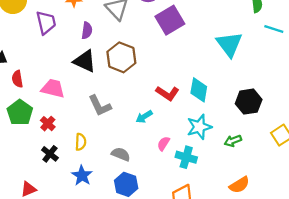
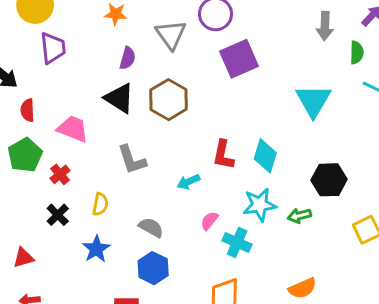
purple trapezoid: (46, 23) -> (53, 48), moved
red L-shape: (167, 93) -> (223, 155), turned 60
green arrow: (233, 141) -> (299, 216), moved

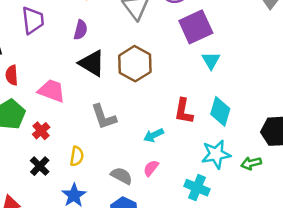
purple semicircle: (128, 58) -> (81, 30), moved
cyan triangle: (313, 101) -> (211, 60), moved, size x0.6
pink semicircle: (209, 221) -> (151, 168), moved

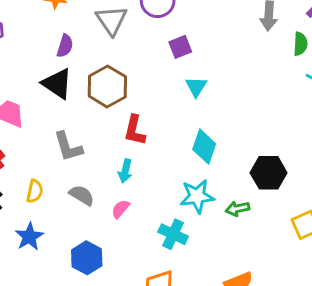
purple square: (196, 27) -> (180, 47), size x0.6
purple semicircle: (81, 30) -> (65, 46), moved
red L-shape: (184, 111) -> (135, 130), moved
cyan arrow: (154, 135) -> (125, 171), turned -54
gray semicircle: (122, 176) -> (82, 195), moved

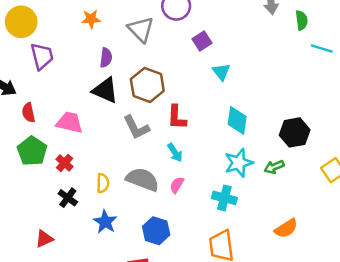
gray L-shape: (68, 147) -> (136, 127), moved
cyan arrow: (125, 171) -> (175, 153), turned -36
gray semicircle: (82, 195) -> (142, 179), size x1.5

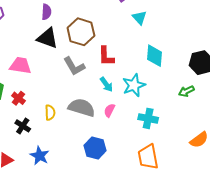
cyan star: (239, 163) -> (134, 85), moved
blue star: (105, 222) -> (40, 156), moved

